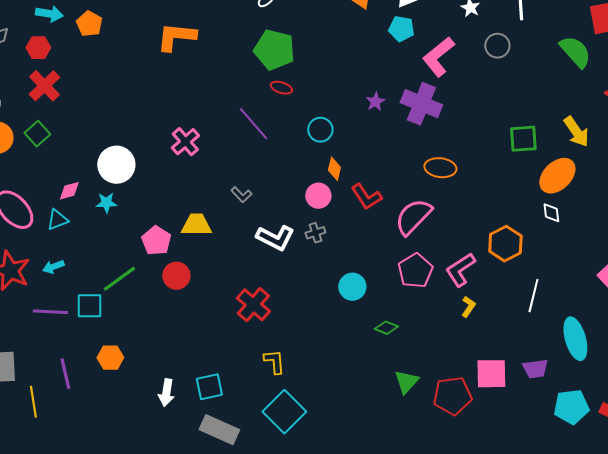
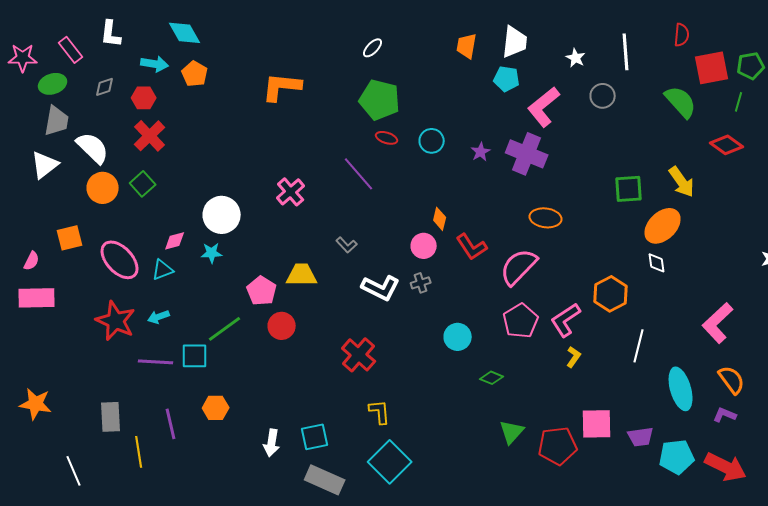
cyan circle: (320, 130) -> (432, 141), moved
purple trapezoid: (535, 369) -> (641, 437), moved

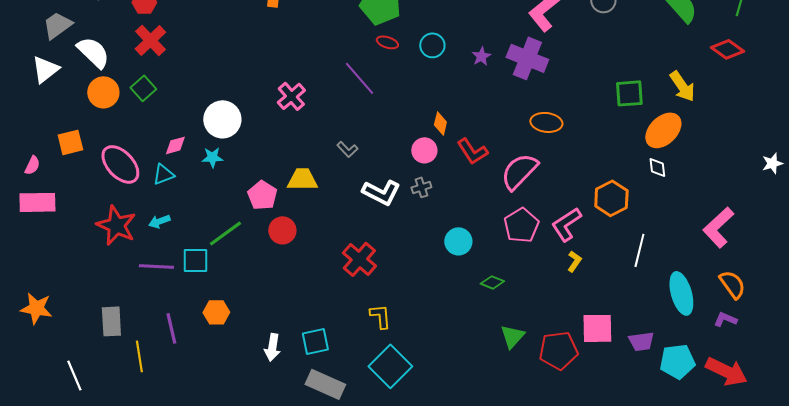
gray trapezoid: (57, 121) -> (57, 25), turned -136

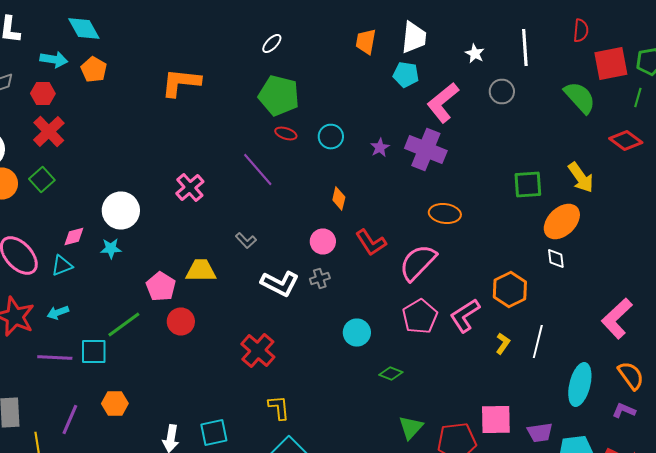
orange diamond: (440, 123) -> (339, 198), moved
yellow L-shape: (574, 261) -> (503, 344), moved
cyan ellipse: (681, 293) -> (580, 384), turned 30
purple line: (171, 328) -> (70, 420), turned 36

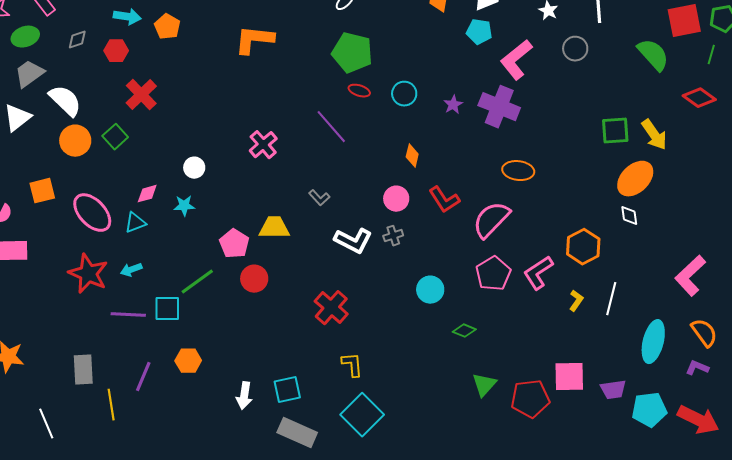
red cross: (49, 132) -> (141, 95), moved
green square: (528, 184) -> (615, 131), moved
white circle: (121, 210) -> (194, 168), size x0.6

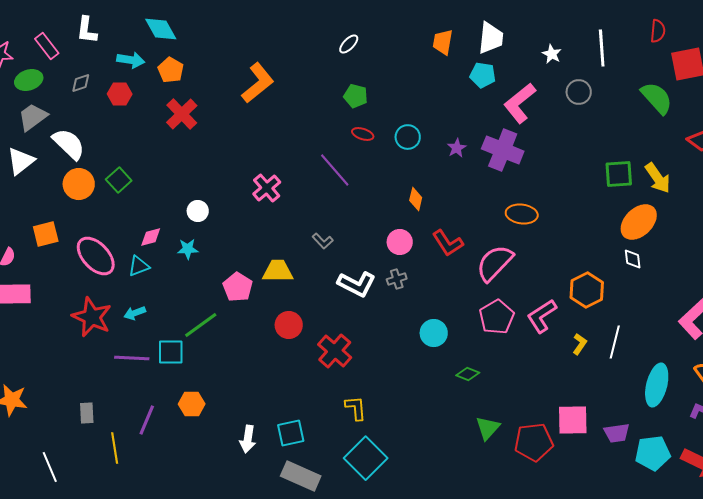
orange L-shape: (254, 40) -> (258, 83), turned 135
green pentagon: (352, 53) -> (356, 96), size x0.6
red cross: (141, 95) -> (182, 114), moved
red circle: (254, 279) -> (289, 325), moved
gray rectangle: (83, 370) -> (87, 413), size x0.7

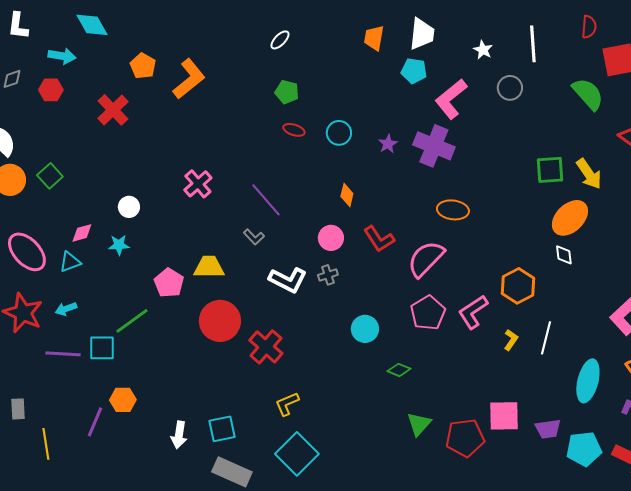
orange pentagon: (171, 70) -> (143, 66), moved
purple line: (335, 170) -> (266, 200), moved
red circle: (289, 325) -> (220, 321), size x1.5
yellow L-shape: (356, 408) -> (287, 404), turned -108
purple line: (147, 420) -> (95, 422), moved

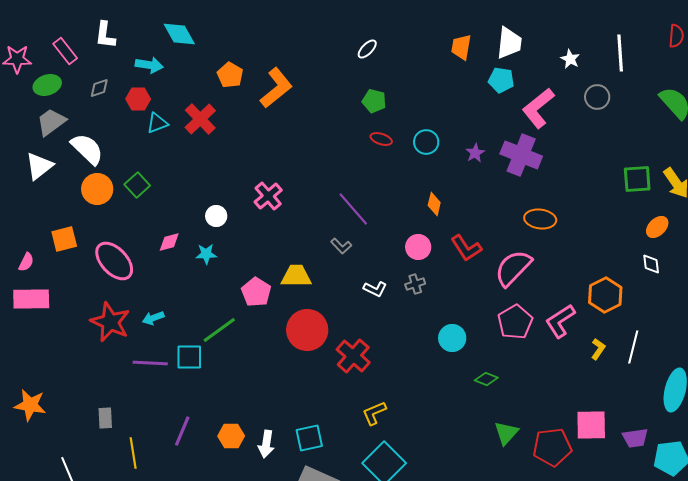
pink cross: (198, 184) -> (268, 196), moved
orange ellipse: (570, 218) -> (657, 227), size x0.6
cyan triangle: (70, 262) -> (157, 123), moved
white L-shape: (288, 280) -> (375, 289), size x0.6
orange hexagon: (123, 400) -> (231, 436), moved

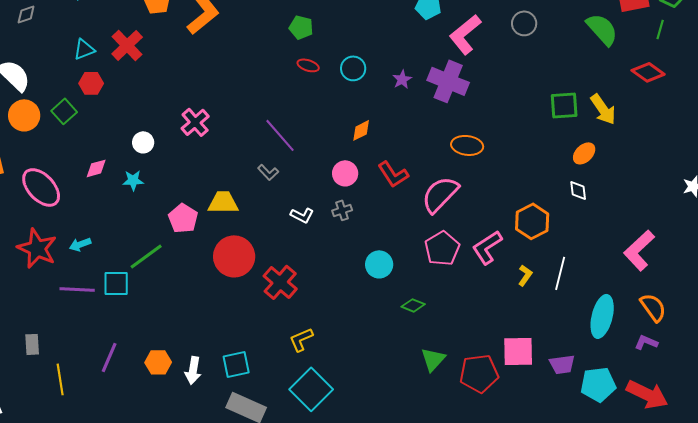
red hexagon: (138, 99) -> (91, 83), moved
orange diamond: (434, 204) -> (361, 130), turned 50

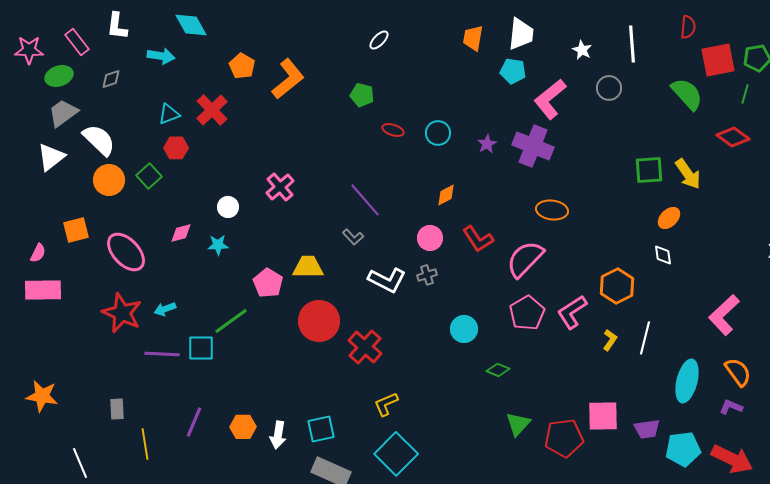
green pentagon: (301, 27) -> (362, 95), moved
white L-shape: (302, 215) -> (387, 280), size x1.6

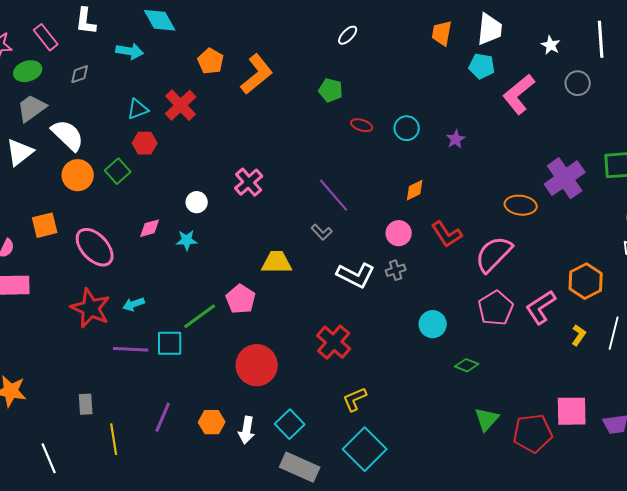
purple cross: (533, 146) -> (565, 178), moved, turned 33
pink pentagon: (268, 283) -> (241, 299), moved
red circle: (319, 321) -> (257, 365), moved
cyan square: (321, 429) -> (290, 424), turned -32

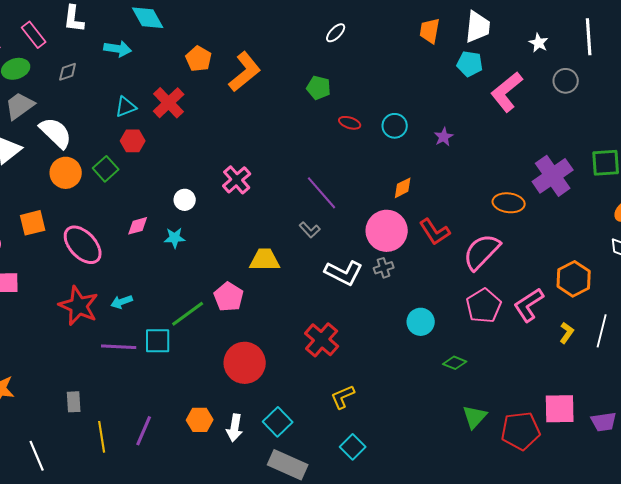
pink circle: (399, 233) -> (387, 231), size x1.6
purple line: (163, 417) -> (144, 431), moved
cyan square: (365, 449) -> (353, 447), size x0.6

